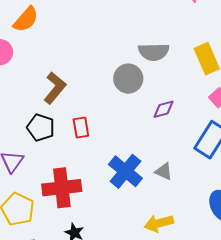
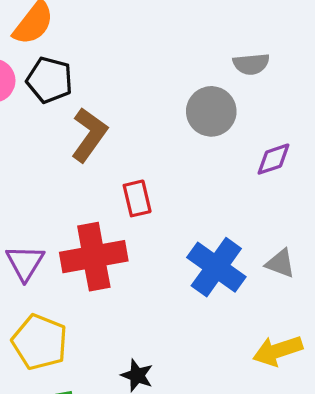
gray semicircle: (154, 52) -> (251, 64), size x0.7
black pentagon: (41, 127) -> (50, 80), moved
red cross: (62, 188) -> (94, 257), moved

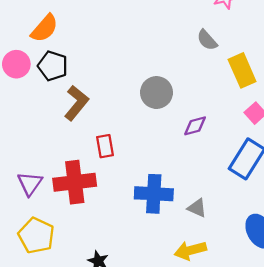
gray semicircle: (251, 64) -> (207, 40), moved, turned 50
gray triangle: (280, 263) -> (197, 208), moved
blue cross: (216, 267) -> (154, 194), turned -36

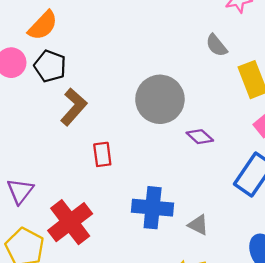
gray circle: (157, 93) -> (160, 99), size x1.4
purple diamond: (195, 126) -> (200, 137), turned 55
red cross: (75, 182) -> (70, 222), moved, turned -33

